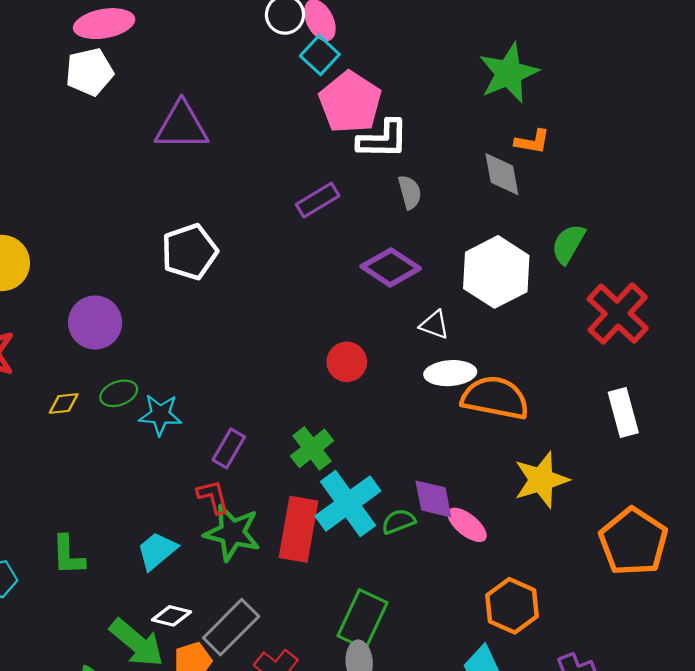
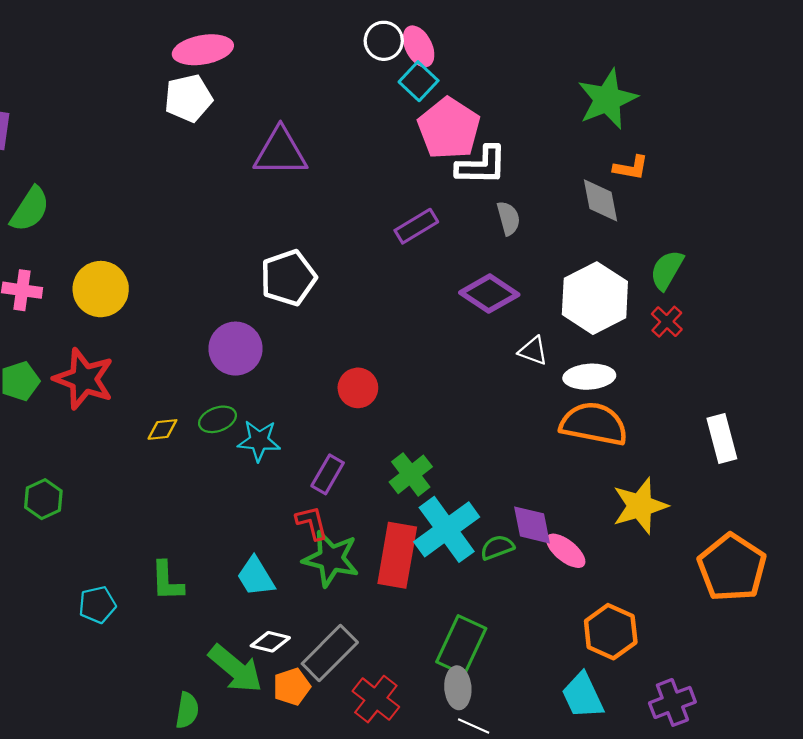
red cross: (618, 314) -> (667, 322), moved, size x0.5
purple circle: (95, 323) -> (235, 349), moved
red circle: (347, 362) -> (358, 388), moved
white ellipse: (450, 373) -> (589, 377), moved
cyan trapezoid: (157, 551) -> (256, 577), turned -81

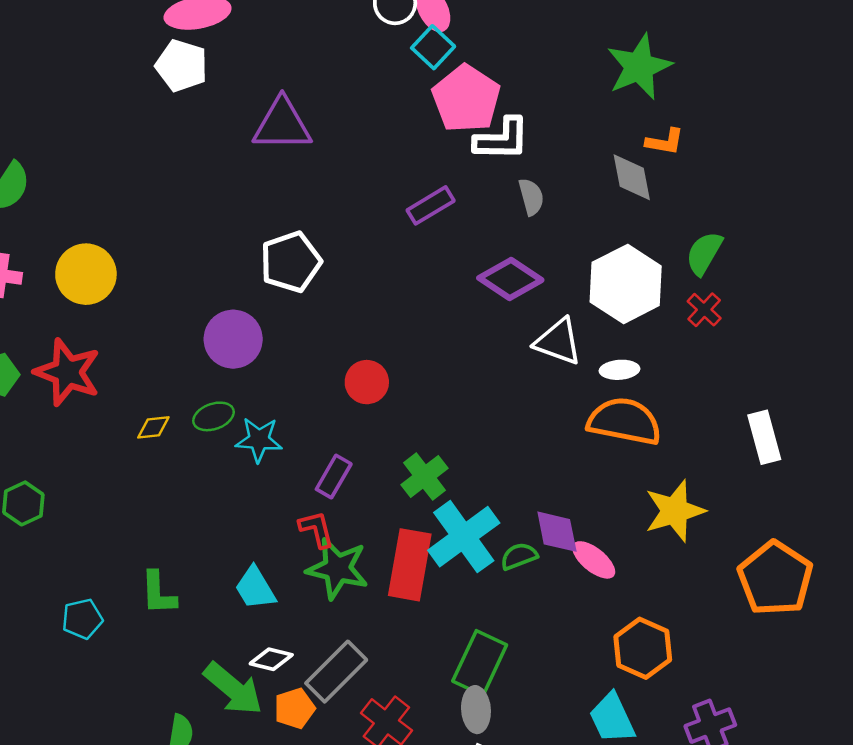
white pentagon: (188, 98) -> (182, 66), turned 30
white triangle: (533, 351) -> (558, 342), size x1.5
white ellipse: (589, 377) -> (620, 370), size x0.7

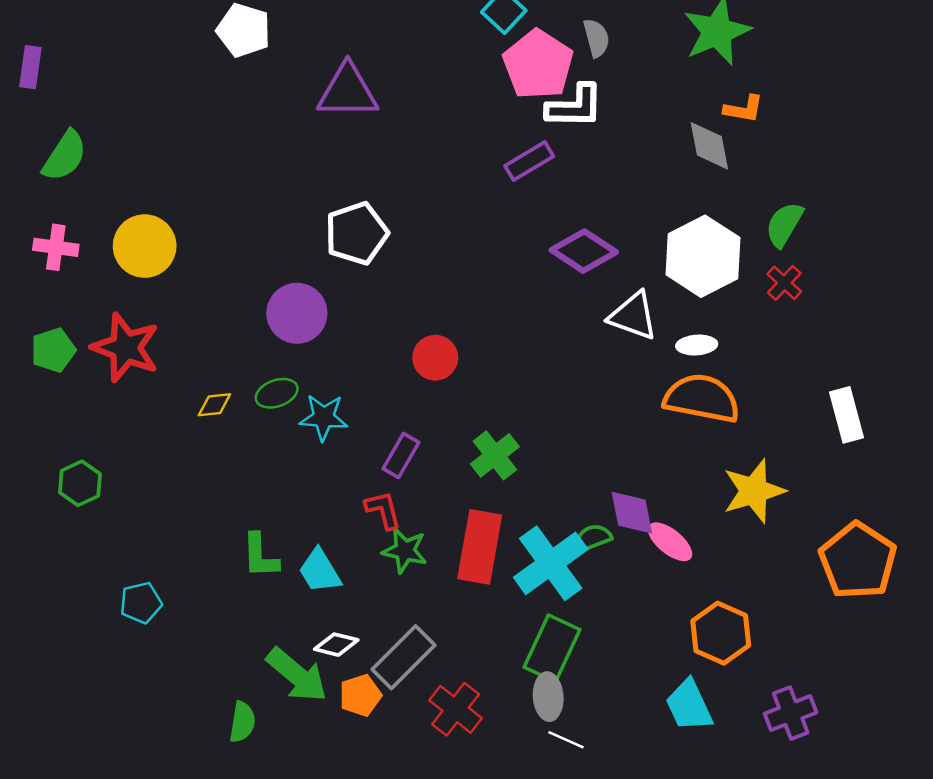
gray semicircle: (531, 197) -> (596, 38), moved
purple rectangle: (431, 205) -> (529, 161), moved
cyan cross: (464, 537) -> (551, 563), moved
green star: (337, 568) -> (405, 551), size x0.7
green L-shape: (158, 593) -> (260, 556), moved

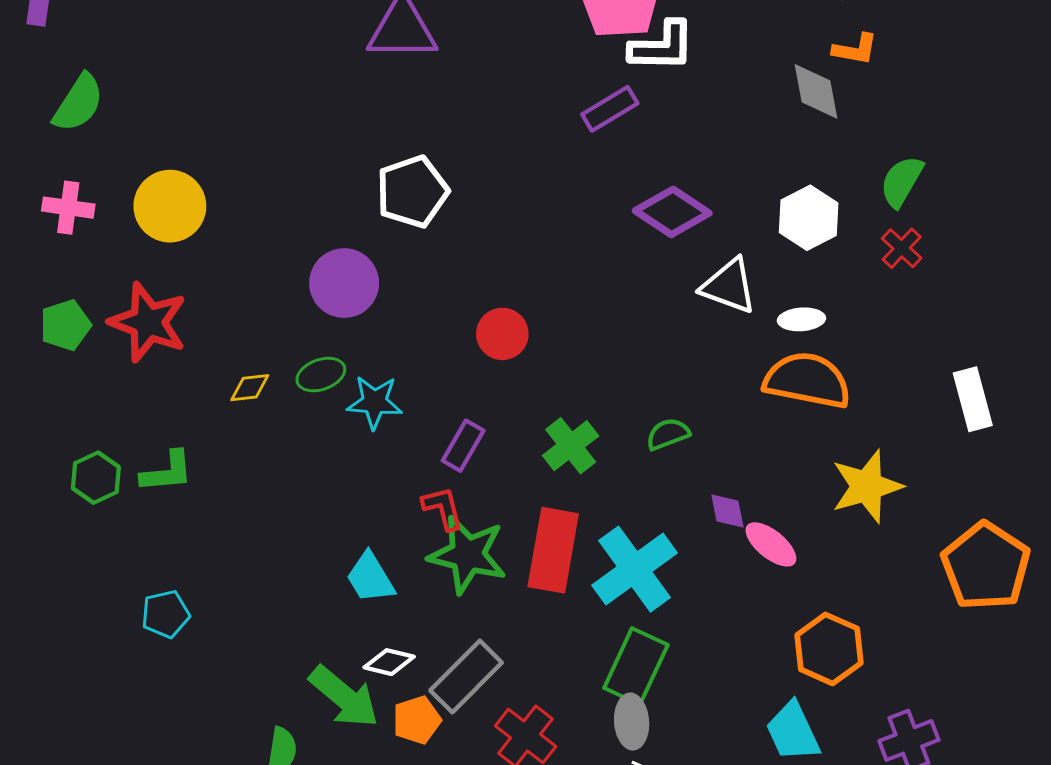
white hexagon: (703, 256) -> (809, 218), size x0.7
purple diamond: (632, 513) -> (727, 511), size x0.7
green semicircle: (593, 538) -> (668, 434), moved
green star: (405, 551) -> (468, 555), size x1.5
green L-shape: (260, 556) -> (167, 472), moved, turned -93

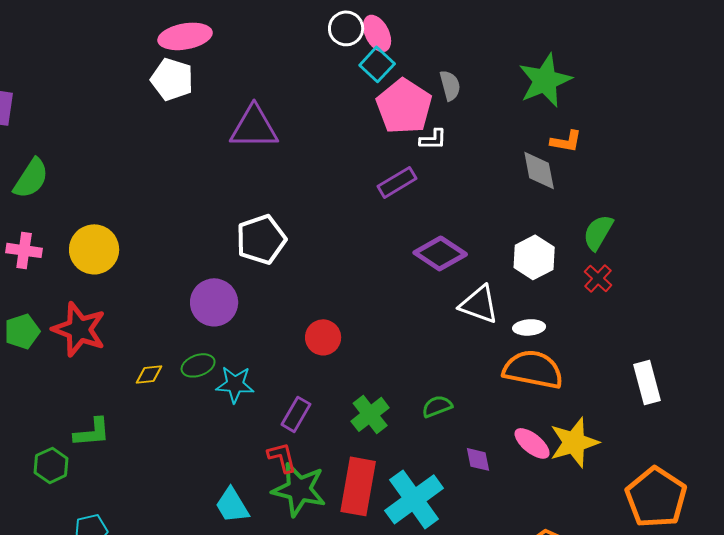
white L-shape: (662, 46) -> (433, 139), size x0.6
green hexagon: (96, 478) -> (51, 465), moved
pink ellipse: (771, 544) -> (532, 443), moved

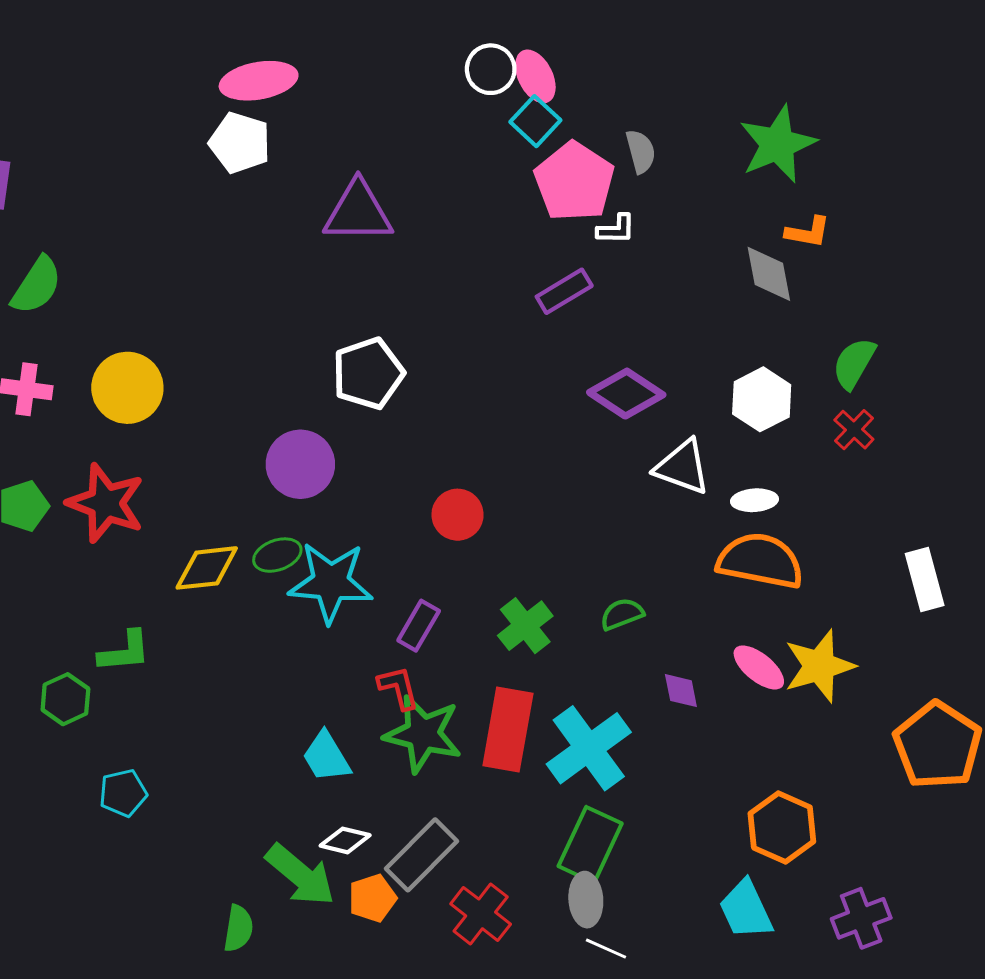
yellow diamond: (149, 374) -> (207, 568), size x1.6
cyan star: (235, 384) -> (331, 582), size x1.5

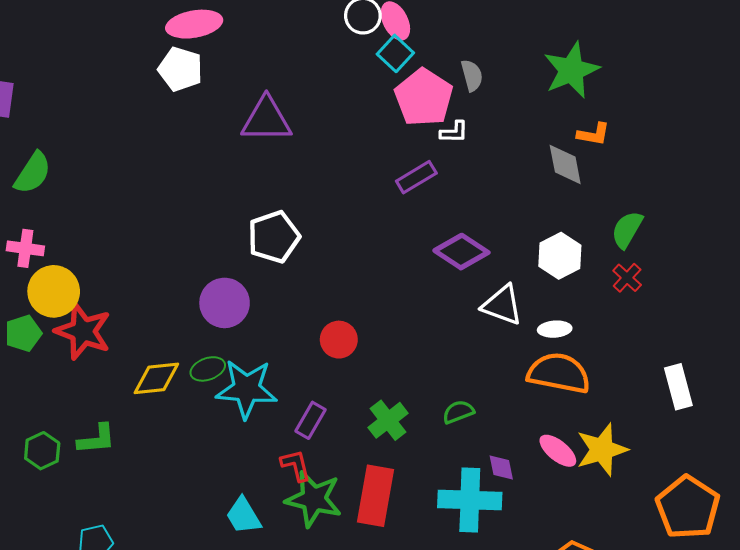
yellow circle: (127, 388) -> (54, 291), moved
green hexagon: (65, 699) -> (42, 451), moved
cyan cross: (589, 748) -> (470, 500), moved, turned 38

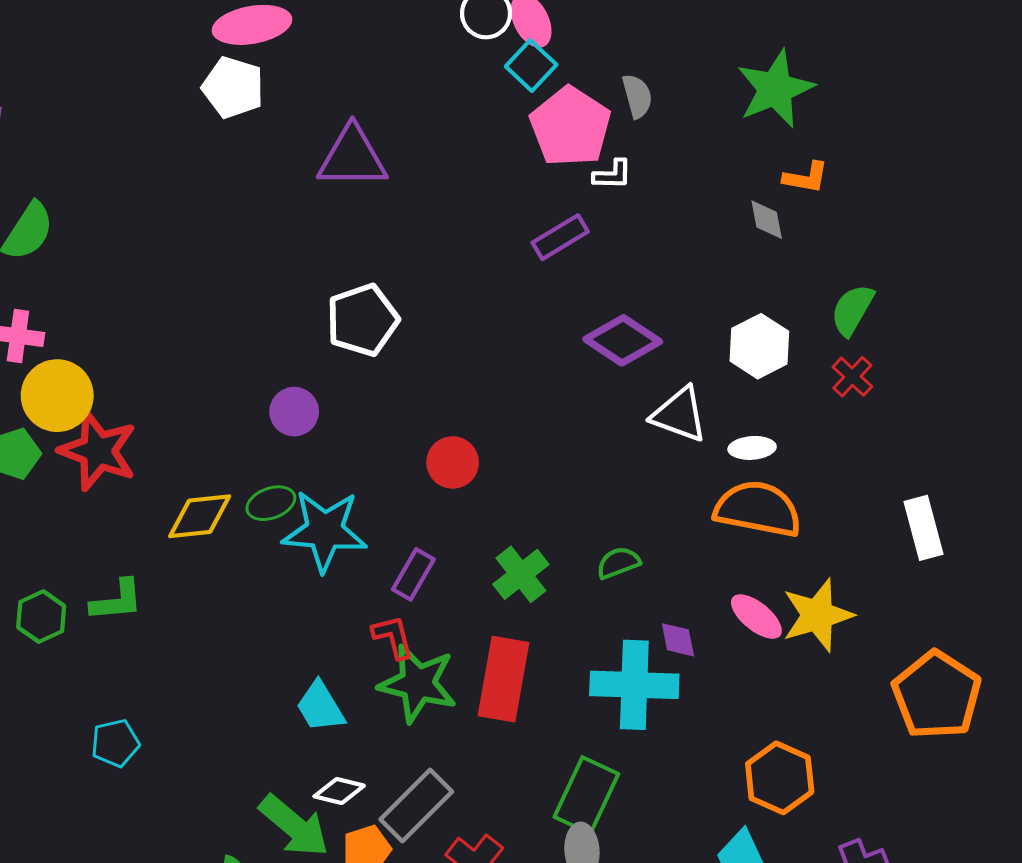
gray diamond: (565, 165) -> (767, 220), size x0.7
purple circle: (225, 303) -> (294, 412), size x0.7

